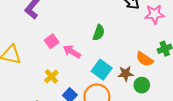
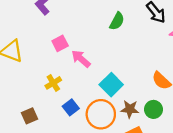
green semicircle: (99, 33) -> (117, 21), moved
brown star: (126, 74) -> (130, 109), moved

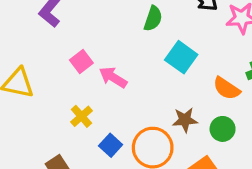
cyan square: (111, 85) -> (181, 57), moved
brown star: (130, 109) -> (185, 120), moved

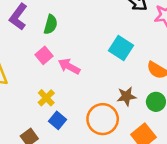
green semicircle: (153, 19) -> (51, 24), moved
blue square: (111, 145) -> (58, 120), moved

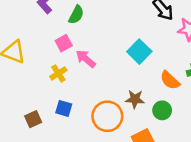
yellow cross: (46, 98) -> (58, 73), moved
blue square: (58, 120) -> (64, 108), turned -35

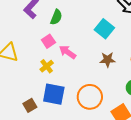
cyan square: (139, 52) -> (104, 29), moved
brown star: (135, 99) -> (108, 60), moved
blue square: (64, 108) -> (54, 94), size x1.6

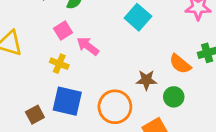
brown star: (108, 60) -> (146, 80), moved
yellow cross: (47, 66) -> (59, 64), turned -32

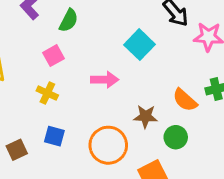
pink arrow: (88, 46) -> (105, 80), moved, turned 140
blue square: (67, 101) -> (54, 136), size x0.6

